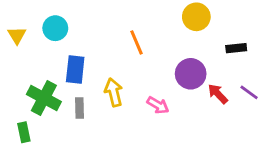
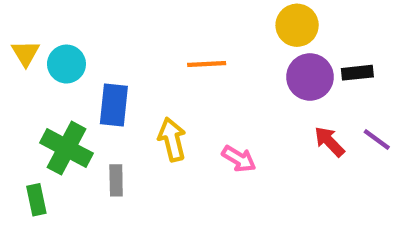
cyan circle: (55, 28) -> (66, 64), moved
orange line: (136, 42) -> (207, 64), turned -70
purple circle: (191, 74) -> (310, 77), moved
gray rectangle: (79, 108) -> (116, 180), moved

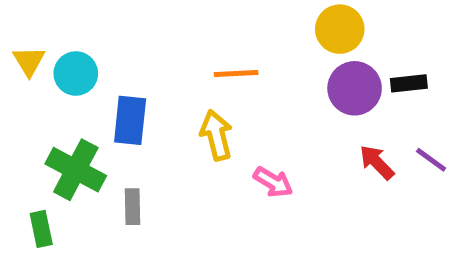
yellow arrow: (172, 139) -> (216, 135), moved

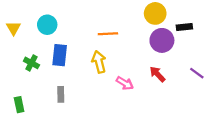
cyan circle: (76, 73) -> (47, 25), moved
black rectangle: (409, 83) -> (184, 27), moved
red arrow: (377, 162) -> (157, 74), moved
green cross: (76, 170) -> (31, 63), moved, size x0.6

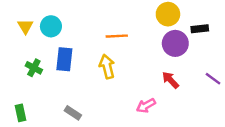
yellow triangle: (13, 28) -> (25, 26), moved
pink arrow: (125, 83) -> (146, 106), moved, turned 120
gray rectangle: (61, 94) -> (73, 113), moved, turned -56

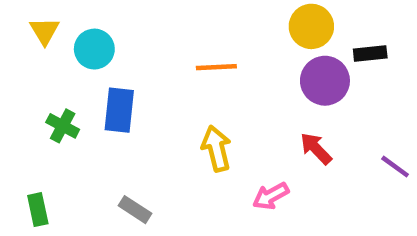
yellow triangle: (25, 26) -> (45, 31), moved
yellow arrow: (107, 67) -> (216, 149), moved
purple line: (213, 79) -> (395, 167), moved

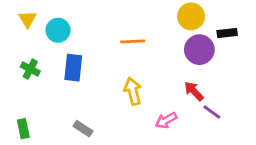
green cross: (63, 126) -> (30, 69), moved
purple line: (395, 167) -> (212, 112), moved

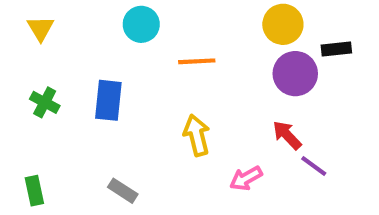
cyan circle: (58, 30) -> (141, 24), moved

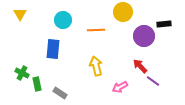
cyan circle: (141, 24) -> (63, 20), moved
yellow circle: (283, 24) -> (123, 12), moved
green cross: (45, 102) -> (22, 73), moved
green rectangle: (34, 191) -> (37, 84), moved

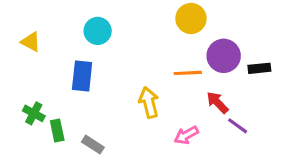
yellow triangle: (20, 14) -> (31, 42), moved, turned -32
black rectangle: (164, 24) -> (259, 68), moved
orange line: (96, 30) -> (188, 73), moved

